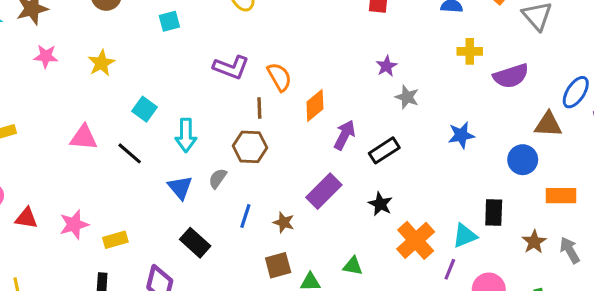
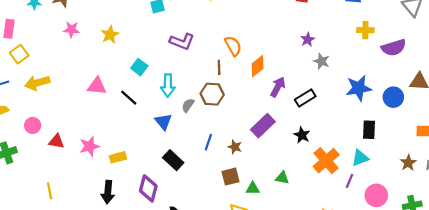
purple L-shape: (231, 67) -> (182, 42), moved
blue star: (461, 135) -> (359, 88), size x1.4
blue circle: (523, 160) -> (393, 97), moved
gray semicircle: (218, 178) -> (188, 105), moved
black rectangle: (494, 212) -> (369, 130), moved

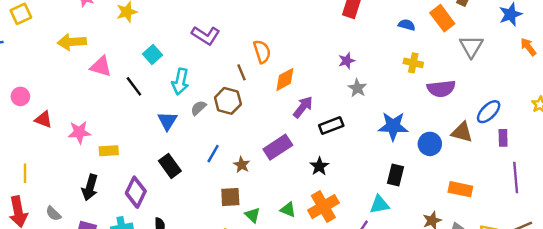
brown line: (219, 67) -> (242, 72), turned -32
yellow arrow: (37, 83) -> (72, 42), moved
orange cross: (326, 161) -> (323, 207), moved
green triangle: (253, 188) -> (253, 215), turned 32

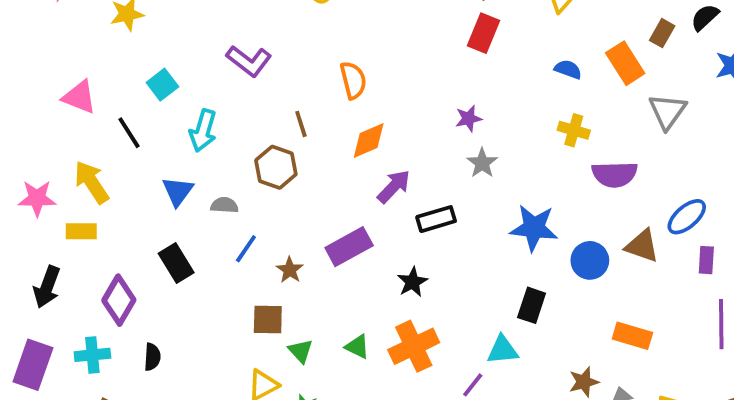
yellow arrow: (72, 42) -> (92, 182), moved, turned 56
orange semicircle: (262, 52) -> (353, 80), moved
gray semicircle: (198, 108) -> (224, 205), moved, turned 42

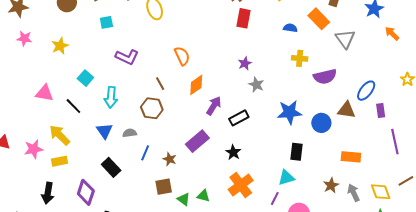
green triangle: (357, 347) -> (203, 196), moved

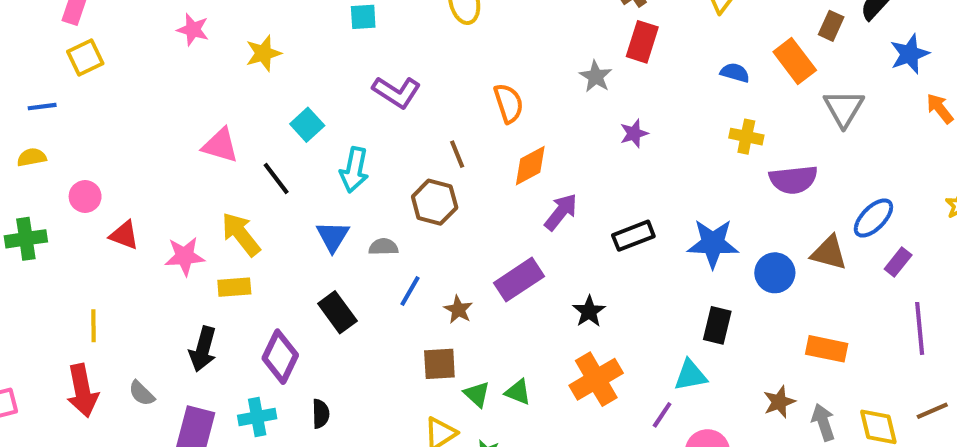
gray star: (256, 85) -> (596, 77), moved
purple rectangle: (381, 111) -> (898, 262), turned 40
black rectangle: (239, 118) -> (633, 236), moved

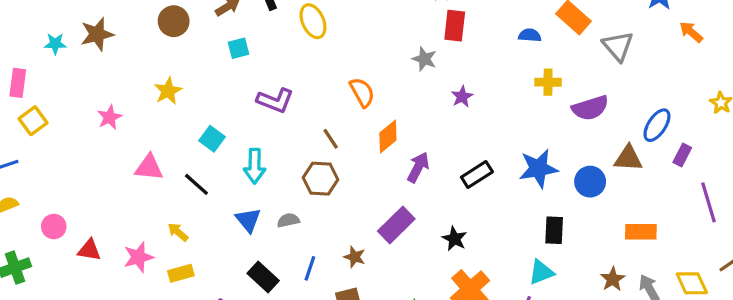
pink star: (193, 30) -> (109, 117), moved, turned -30
yellow arrow: (241, 234) -> (178, 232), size x0.6
blue line: (410, 291) -> (310, 268), moved

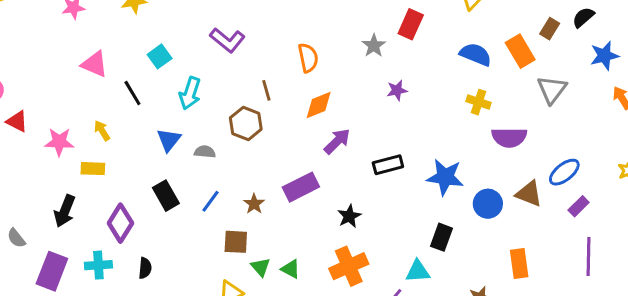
blue semicircle: (530, 35) -> (476, 54), size x1.5
orange rectangle: (641, 232) -> (519, 263), turned 64

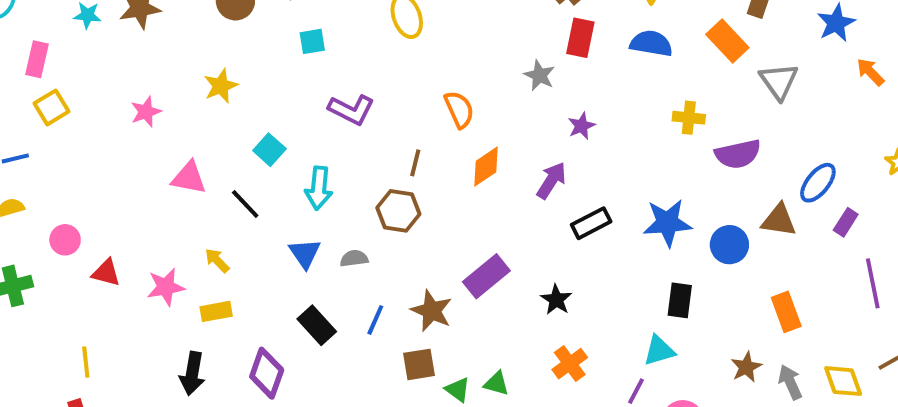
blue semicircle: (476, 54) -> (651, 43), moved
brown line: (266, 90) -> (415, 163), turned 42
purple arrow: (337, 141) -> (551, 180), moved
brown star: (254, 204) -> (432, 311), size x1.5
orange cross: (349, 266) -> (570, 364), size x0.7

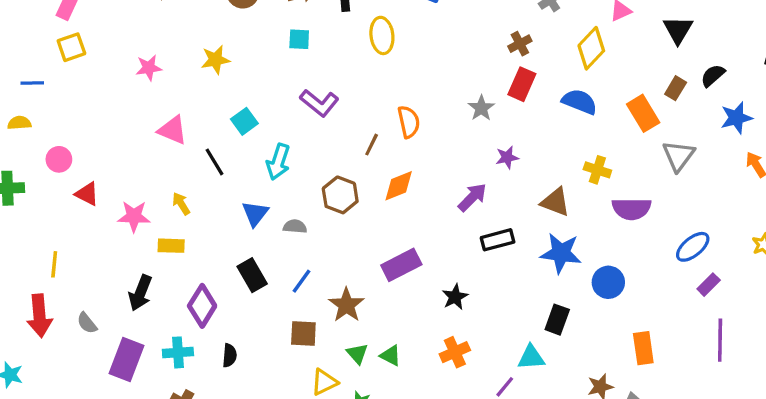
brown line: (415, 163) -> (372, 145), moved
orange diamond: (486, 167) -> (399, 186), moved
brown triangle: (779, 220) -> (555, 202), moved
brown star: (432, 311) -> (346, 305), moved
brown square: (419, 364) -> (303, 333), moved

